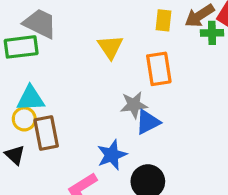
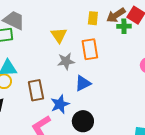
gray star: (134, 105) -> (66, 61), moved
brown rectangle: (46, 133) -> (36, 90), moved

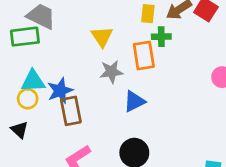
green cross: (124, 26) -> (161, 37), moved
blue star: (60, 104) -> (60, 91), moved

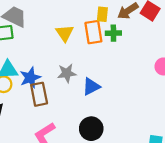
orange rectangle: (144, 55) -> (93, 32), moved
gray star: (111, 72) -> (67, 73), moved

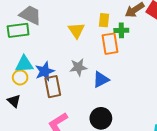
yellow rectangle: (102, 14) -> (104, 20), moved
orange rectangle: (93, 32) -> (110, 44), moved

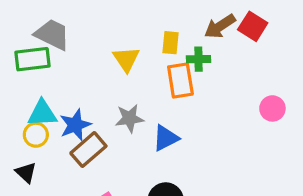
brown rectangle: (53, 87) -> (88, 150), turned 60

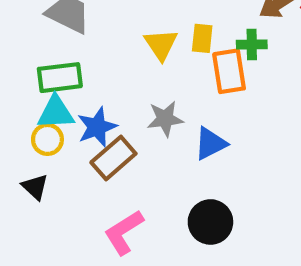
yellow rectangle: (171, 43) -> (202, 38), moved
green rectangle: (33, 59) -> (60, 78), moved

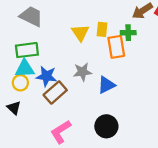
blue star: (97, 127) -> (47, 76), turned 30

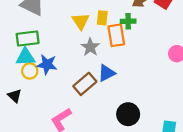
gray star: (82, 72) -> (90, 47), moved, turned -30
yellow circle: (20, 83) -> (30, 71), moved
brown rectangle: (55, 93) -> (85, 84), moved
black circle: (106, 126) -> (128, 114), moved

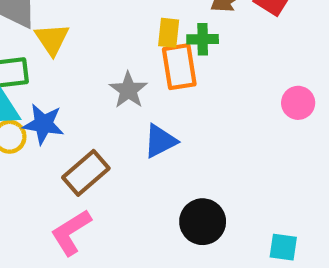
yellow rectangle: (102, 18) -> (169, 33), moved
yellow triangle: (81, 21) -> (52, 39), moved
brown rectangle: (85, 84) -> (86, 173), moved

